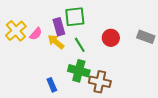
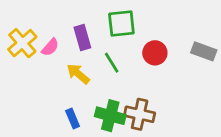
green square: (75, 17) -> (121, 24), moved
yellow arrow: (56, 42) -> (78, 74), moved
green cross: (79, 71) -> (110, 116), moved

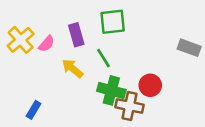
red circle: (155, 53) -> (150, 85), moved
green cross: (110, 116) -> (111, 90), moved
blue rectangle: (73, 118) -> (34, 110), moved, turned 54

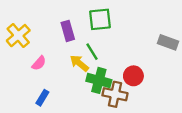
pink semicircle: (47, 44) -> (39, 63), moved
yellow arrow: (72, 68) -> (79, 63), moved
blue rectangle: (34, 110) -> (42, 98), moved

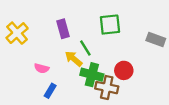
green square: (100, 19) -> (110, 25), moved
pink semicircle: (39, 63) -> (42, 68), moved, turned 64
blue rectangle: (42, 98) -> (50, 91), moved

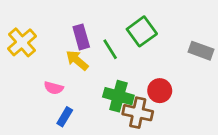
green square: (110, 25) -> (142, 31), turned -30
green line: (85, 48) -> (110, 49), moved
yellow arrow: (74, 59) -> (77, 60), moved

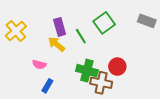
gray rectangle: (201, 51) -> (147, 21), moved

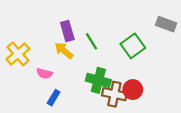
green square: (104, 23) -> (133, 46), moved
yellow cross: (16, 31) -> (18, 54), moved
red circle: (117, 67) -> (133, 90), moved

